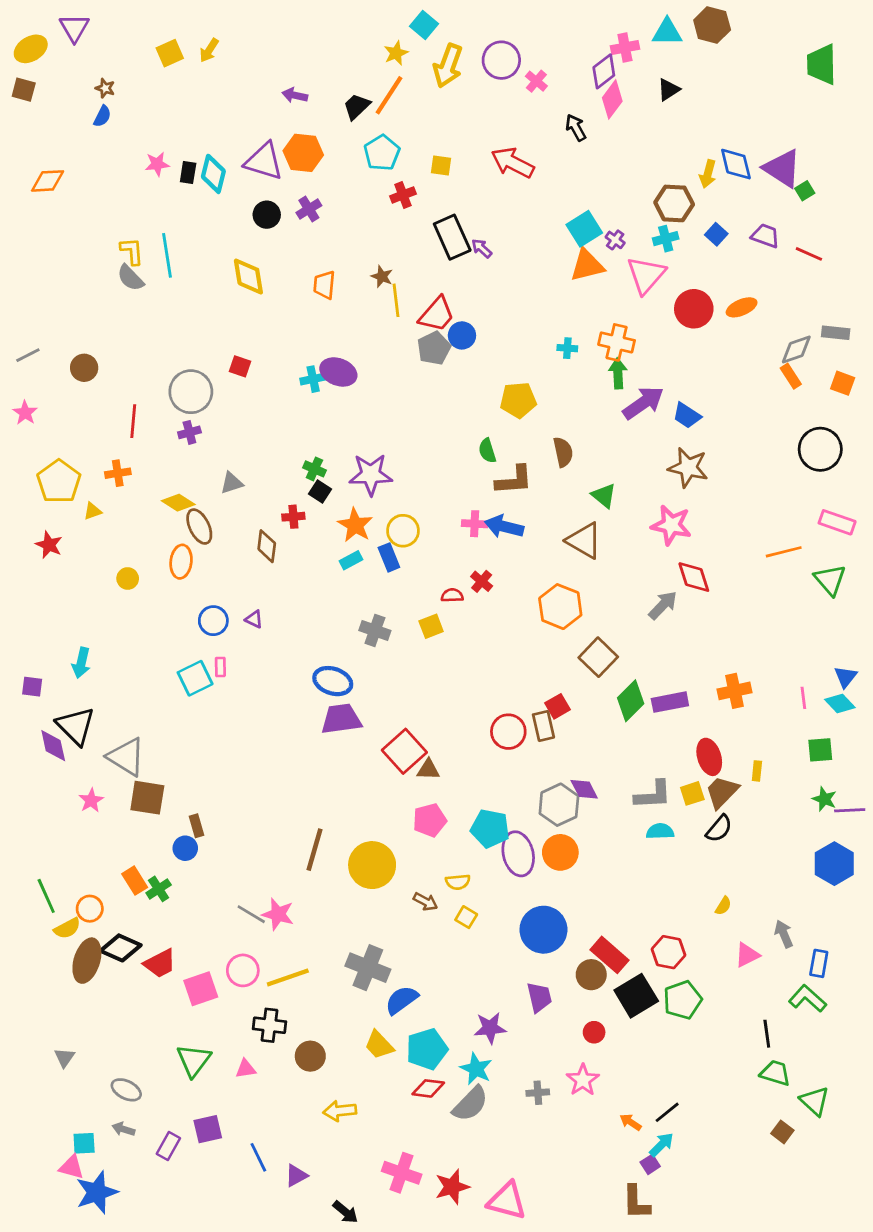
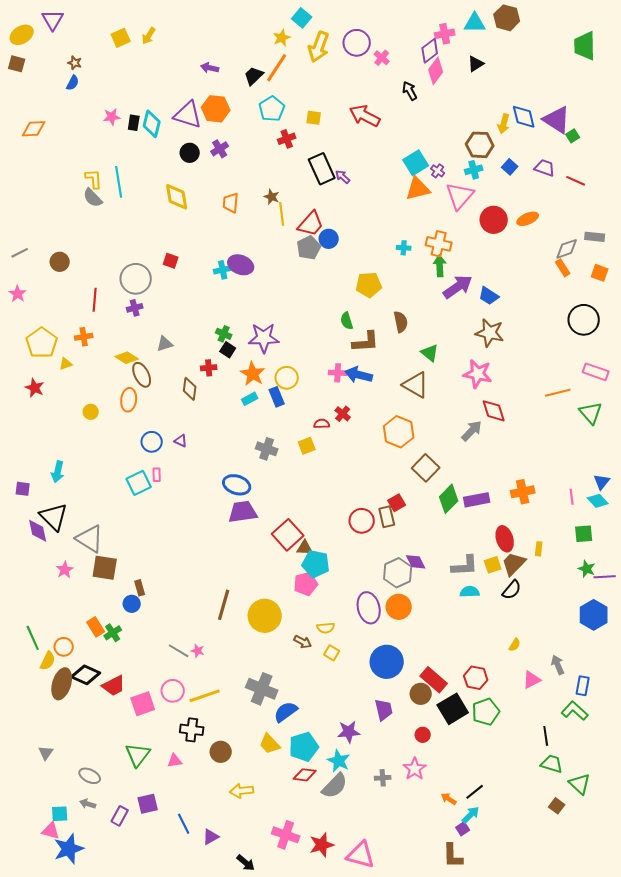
cyan pentagon: (490, 829) -> (316, 564), moved
pink star: (278, 914) -> (198, 651), size x0.6
yellow semicircle: (67, 928) -> (48, 661), turned -36

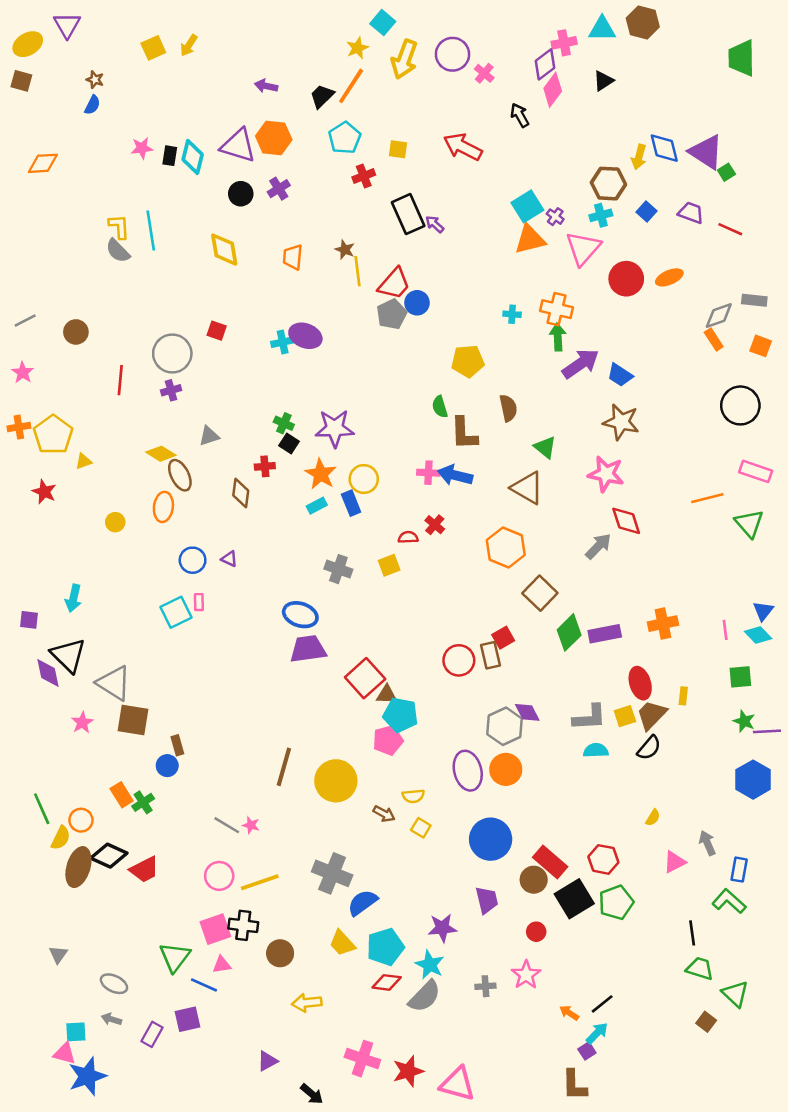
orange cross: (84, 337) -> (19, 427), moved
brown L-shape: (366, 342) -> (464, 433), turned 92
pink square: (143, 704) -> (215, 929), moved
blue line: (184, 824) -> (204, 985), moved, turned -40

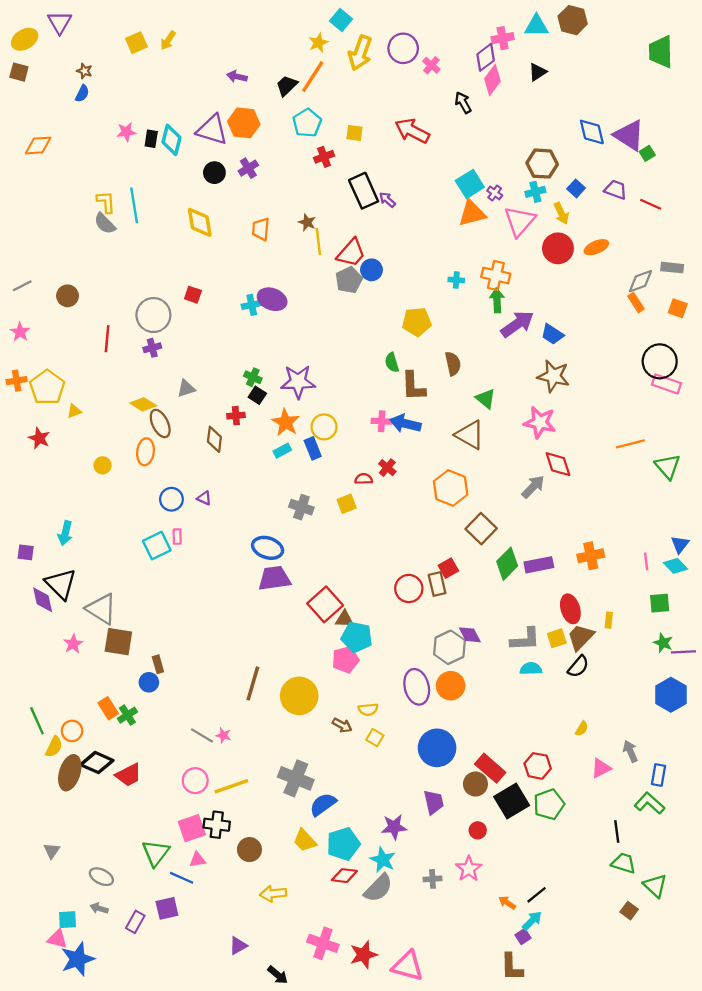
yellow arrow: (639, 157) -> (561, 213), moved, turned -40
pink rectangle: (756, 471) -> (666, 384), moved

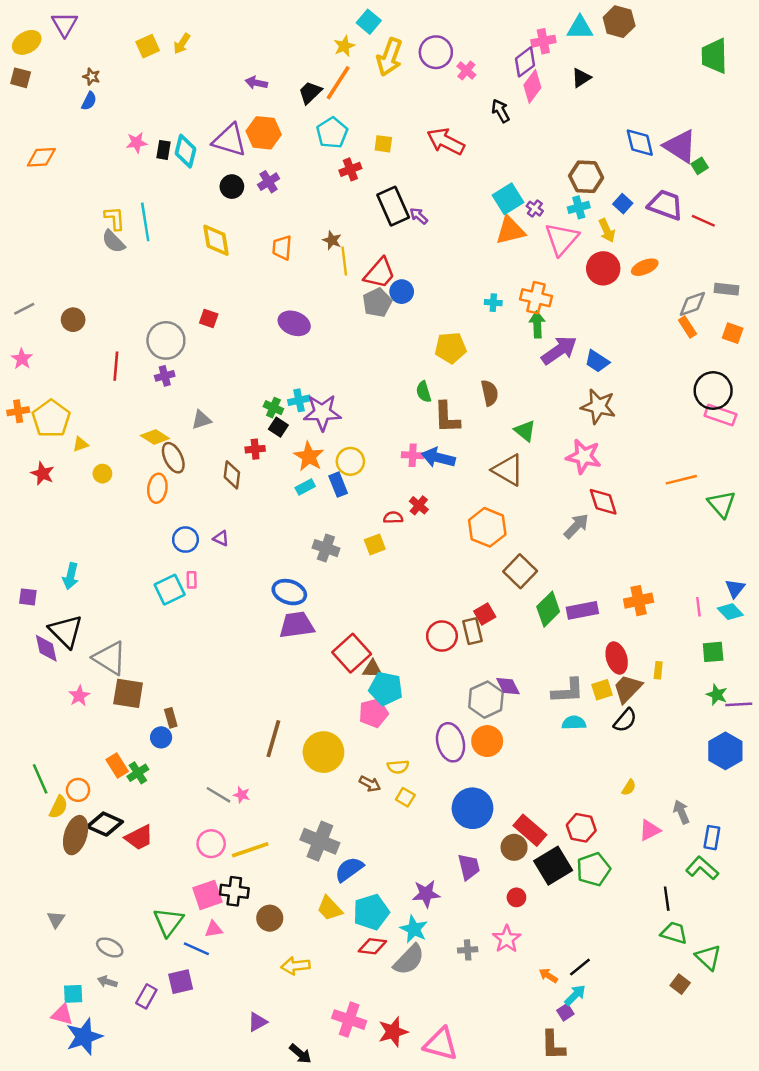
purple trapezoid: (616, 190) -> (665, 205), size x1.4
cyan cross: (252, 305) -> (299, 400), moved
yellow circle: (103, 465) -> (102, 474), moved

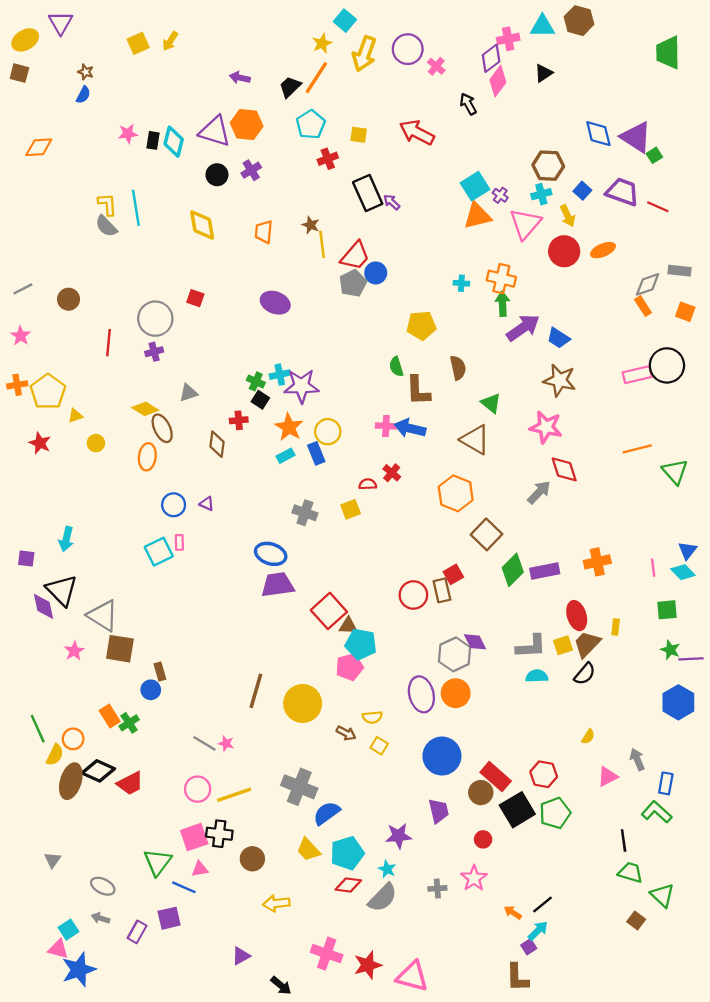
pink rectangle: (720, 415) -> (637, 375), moved, turned -32
cyan star: (414, 929) -> (387, 869), size x0.7
cyan square: (73, 994) -> (69, 930), turned -30

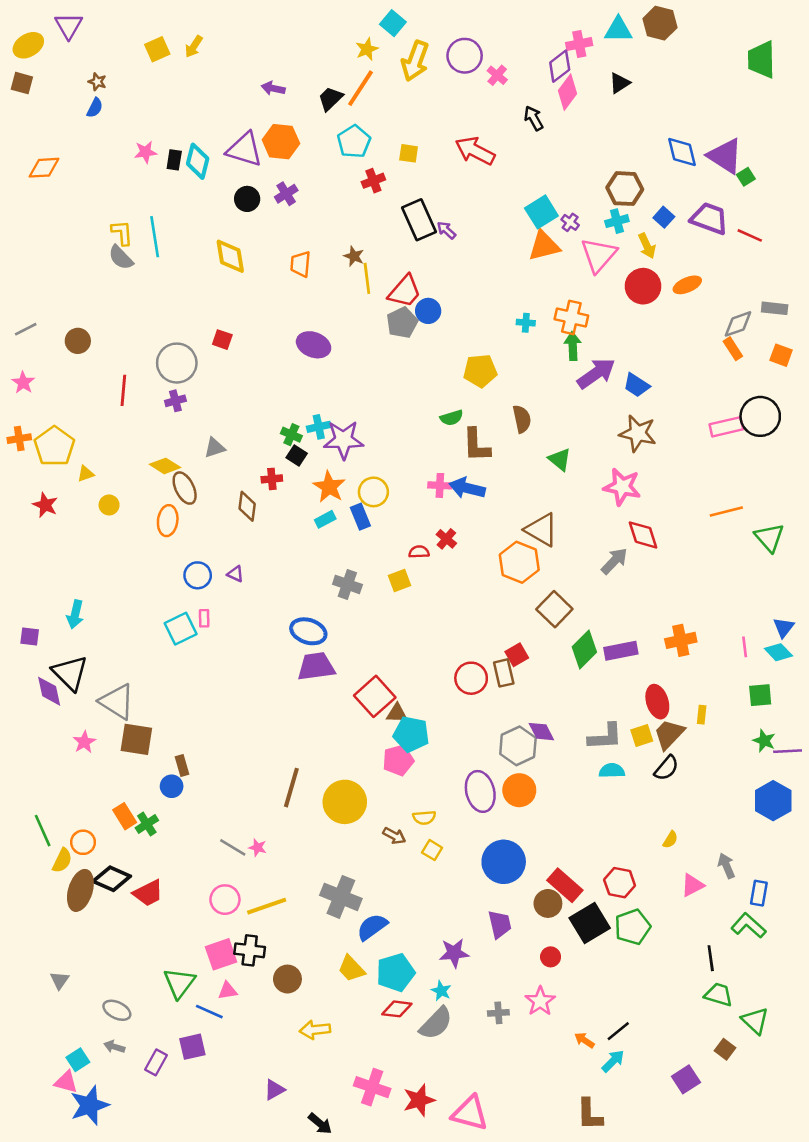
green semicircle: (396, 367) -> (452, 418), turned -90
brown triangle: (475, 440) -> (541, 530), moved
purple square: (529, 947) -> (686, 1079), moved, size x1.5

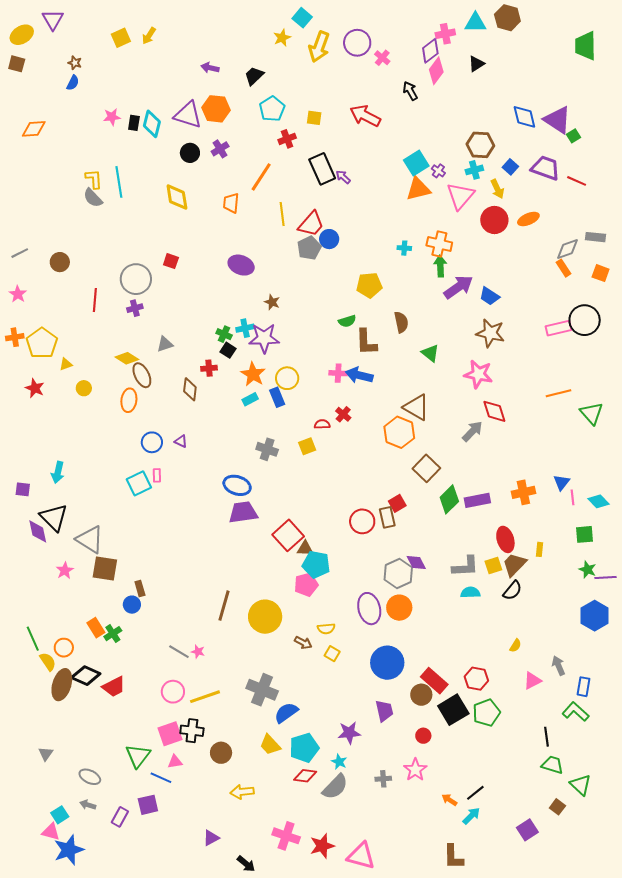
orange line: (360, 88) -> (261, 177), moved
brown star: (354, 256) -> (272, 302), moved
blue triangle: (784, 627) -> (561, 482), moved
yellow semicircle: (62, 861) -> (48, 662), turned -60

